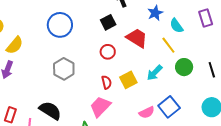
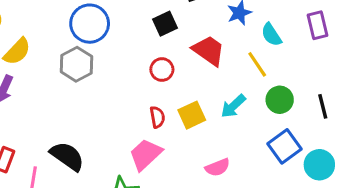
gray hexagon: (64, 69) -> (77, 64), moved
blue square: (169, 107) -> (284, 146), moved

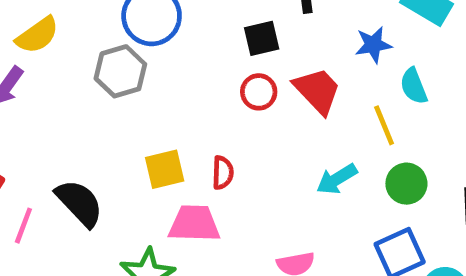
red circle: (162, 70) -> (259, 92), moved
yellow square: (192, 115) -> (165, 169), moved
pink trapezoid: (146, 154) -> (194, 224), turned 33

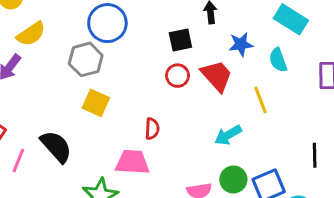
blue star: (373, 45) -> (241, 44), moved
cyan semicircle: (414, 86) -> (278, 60), moved
yellow square: (165, 169) -> (96, 103), moved, turned 36
green circle: (406, 184) -> (233, 180), moved

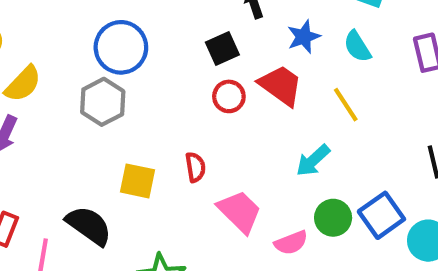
yellow square: (96, 103) -> (138, 181), moved
red semicircle: (152, 129) -> (195, 167), moved
pink trapezoid: (132, 162) -> (240, 212), moved, turned 54

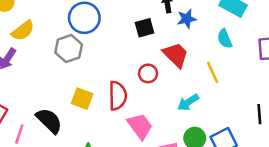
blue star: (304, 37) -> (187, 19), moved
red circle: (229, 96) -> (148, 73), moved
red semicircle: (195, 167) -> (118, 96), size x1.6

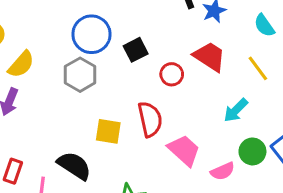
black square: (144, 28) -> (136, 50), moved
red circle: (148, 73) -> (172, 74), moved

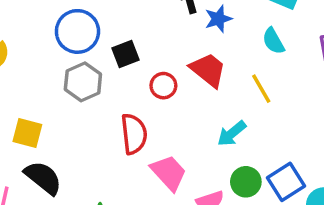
gray hexagon: (80, 75) -> (83, 82), moved
yellow square: (108, 131) -> (27, 133), moved

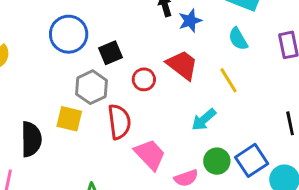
gray hexagon: (83, 82) -> (91, 87), moved
yellow square: (27, 133) -> (69, 119), moved
black semicircle: (43, 178) -> (31, 139), moved, turned 52

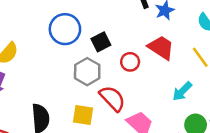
yellow square: (69, 119) -> (83, 115), moved
red semicircle: (119, 122) -> (112, 98), turned -32

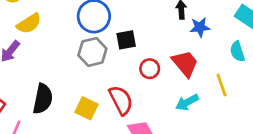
gray hexagon: (87, 72) -> (92, 52), moved
cyan arrow: (182, 91) -> (187, 102), moved

